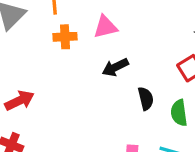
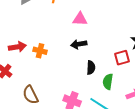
orange cross: (65, 37) -> (40, 51), moved

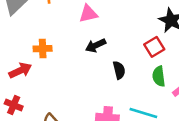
orange cross: (40, 51) -> (43, 49), moved
green semicircle: (108, 82) -> (159, 76), moved

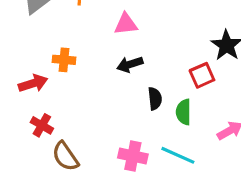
green semicircle: (159, 76) -> (184, 112), moved
red cross: (14, 105) -> (42, 125), moved

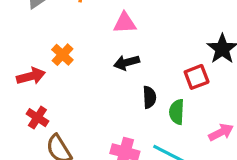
orange cross: (64, 60) -> (62, 55), turned 35

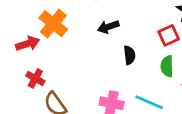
orange cross: (62, 55) -> (53, 24), size x1.5
green semicircle: (177, 112) -> (167, 66), moved

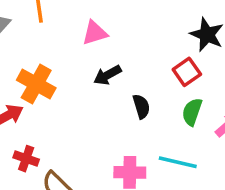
green semicircle: (167, 66) -> (192, 112), turned 30

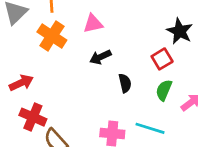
orange cross: (36, 84) -> (52, 36), moved
red cross: (26, 159) -> (33, 117), size x1.4

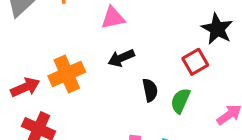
orange cross: (52, 36) -> (67, 74), moved, turned 32
green semicircle: (164, 90) -> (180, 101), moved

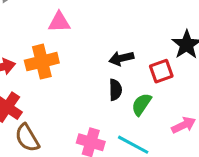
pink triangle: (113, 18) -> (59, 22), moved
black arrow: (121, 58) -> (121, 58), moved

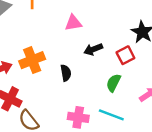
pink triangle: (59, 22) -> (73, 23), moved
black semicircle: (115, 90) -> (66, 73), moved

